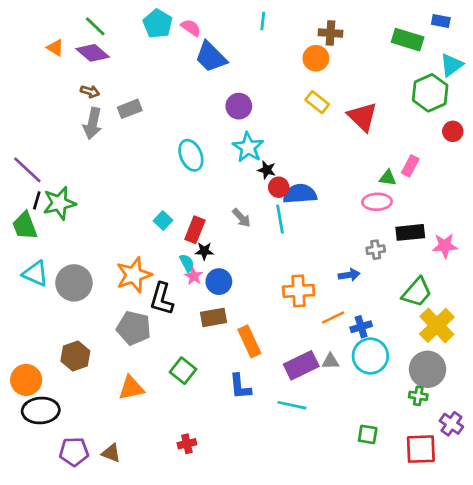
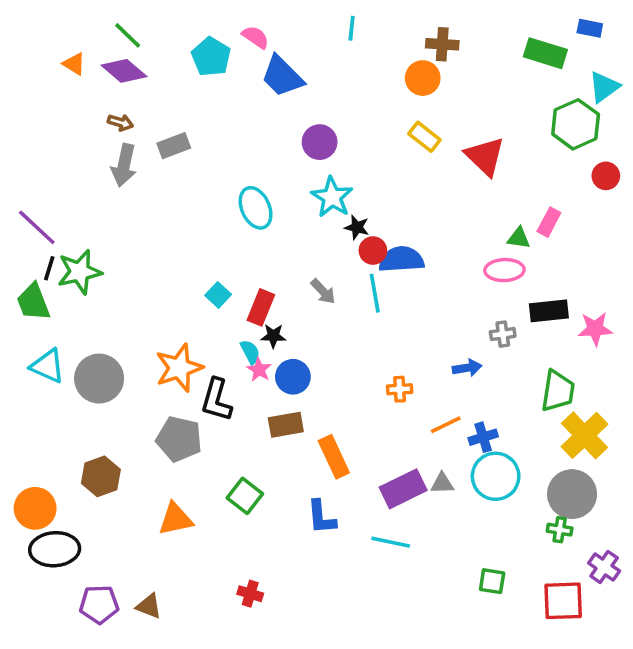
cyan pentagon: (158, 24) -> (211, 57), moved
orange cross: (299, 291) -> (400, 389), size x0.6
green trapezoid: (417, 292) -> (558, 391), turned -32
red cross: (187, 444) -> (250, 594), turned 30

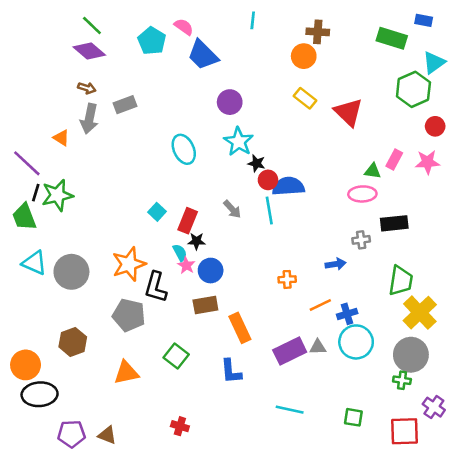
orange triangle: (74, 64) -> (61, 138), moved
pink star: (595, 329) -> (427, 162), moved
cyan line: (391, 542) -> (290, 410), moved

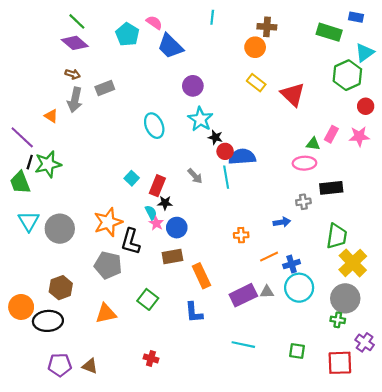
cyan triangle: (34, 263) -> (29, 221), turned 35
black ellipse: (40, 394) -> (48, 321), moved

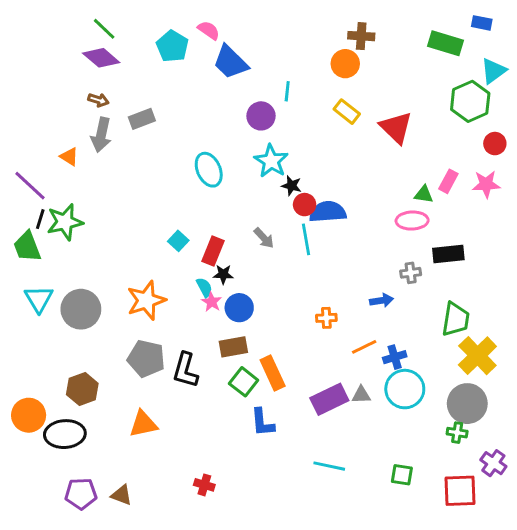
cyan line: (212, 17) -> (287, 91), moved
black L-shape: (131, 241) -> (185, 370), moved
green square: (148, 299) -> (244, 382), moved

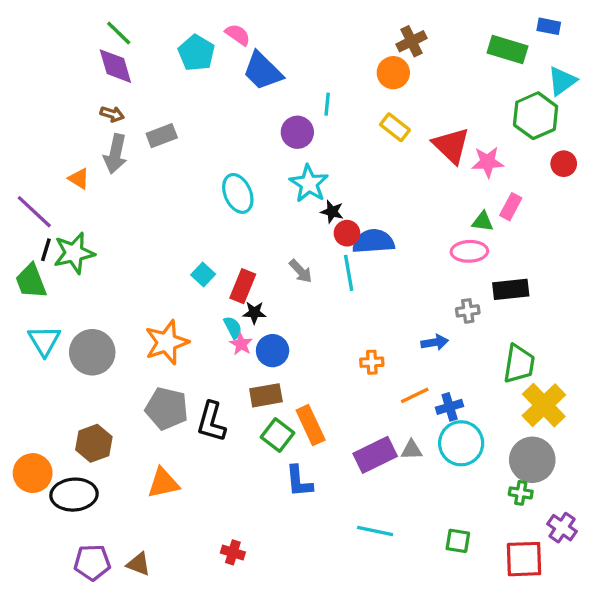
brown cross: (361, 36) -> (411, 41), turned -30
purple diamond: (101, 58) -> (115, 66), turned 33
pink star: (486, 184) -> (488, 162), moved

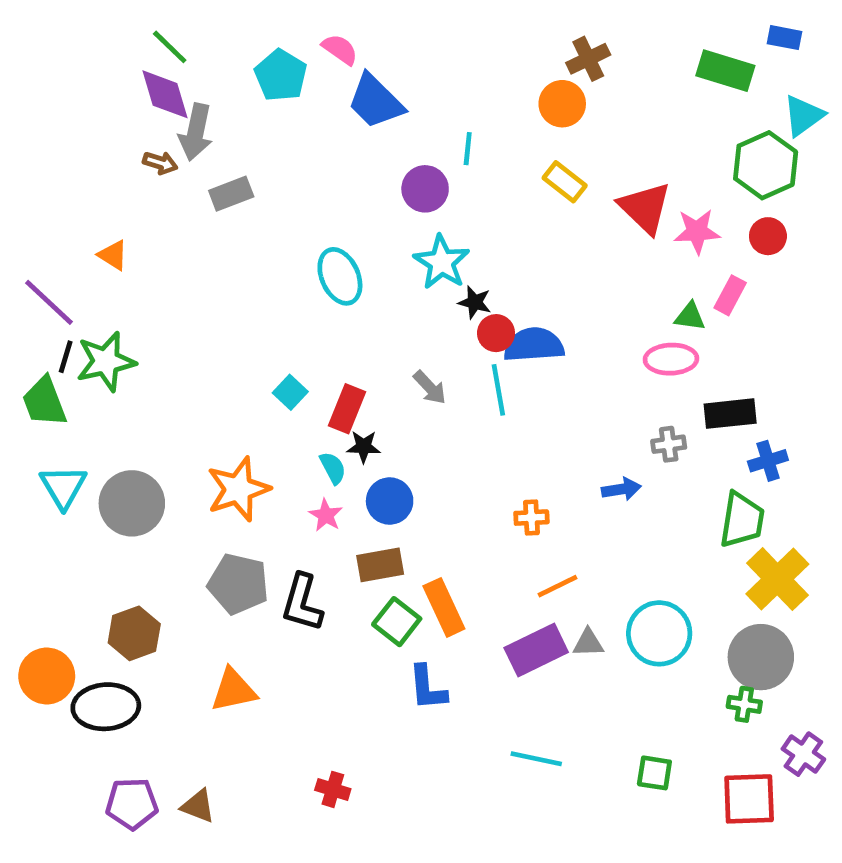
gray arrow: (115, 154) -> (196, 132), moved
red circle: (564, 164) -> (768, 236), moved
pink star: (241, 344) -> (326, 515), moved
orange line: (415, 395) -> (557, 586), moved
blue cross: (450, 407) -> (768, 461), moved

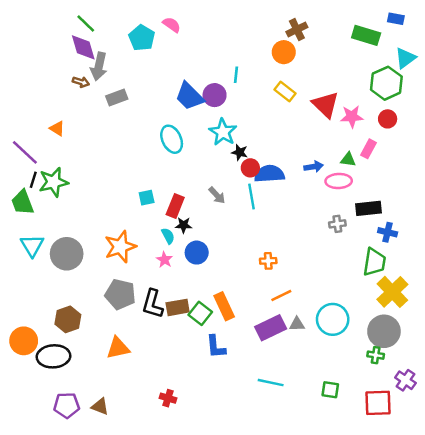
blue trapezoid: (375, 101) -> (189, 96), moved
cyan square: (290, 392) -> (147, 198), turned 35
blue cross: (768, 461) -> (388, 232), turned 30
blue arrow: (621, 489) -> (314, 167), moved
brown rectangle: (380, 565) -> (178, 307), moved

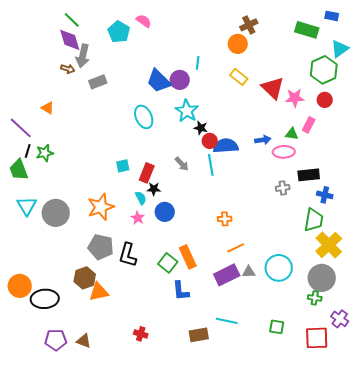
green star: (53, 182) -> (45, 153), size x0.7
brown rectangle: (178, 307) -> (199, 335), moved
brown hexagon: (68, 319) -> (85, 278), moved

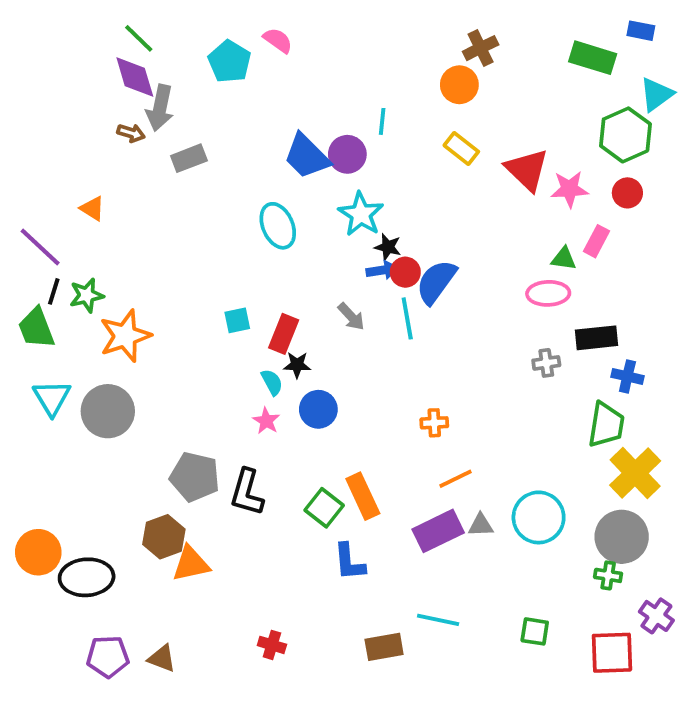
blue arrow: (263, 140) -> (382, 270), moved
blue semicircle: (226, 146) -> (436, 282), turned -50
orange star: (101, 207) -> (125, 336), moved

